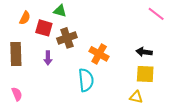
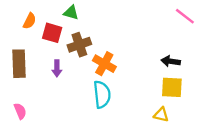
orange cross: (99, 54) -> (104, 64), moved

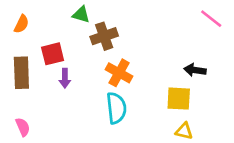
orange semicircle: (30, 21) -> (21, 24), moved
red square: (52, 33) -> (53, 54), moved, turned -30
brown cross: (79, 45) -> (104, 36), moved
yellow square: (172, 87) -> (179, 99), moved

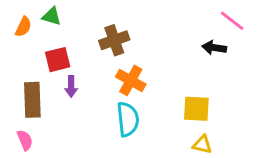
green triangle: (81, 15) -> (52, 16), moved
black arrow: (195, 70) -> (214, 48), moved
brown rectangle: (21, 73) -> (32, 100), moved

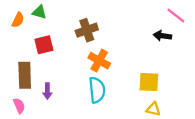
purple arrow: (71, 86) -> (47, 91), moved

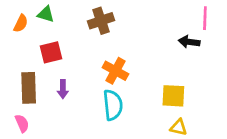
pink line: (176, 15) -> (205, 18), turned 54
brown cross: (87, 30) -> (101, 21), moved
purple arrow: (47, 91) -> (63, 89), moved

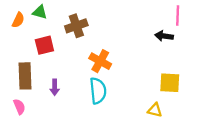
brown cross: (101, 21) -> (76, 26), moved
purple arrow: (63, 89) -> (55, 87), moved
yellow square: (173, 96) -> (170, 83), moved

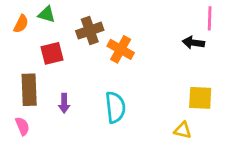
orange cross: (100, 61) -> (121, 49), moved

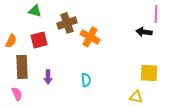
orange semicircle: (21, 24) -> (11, 41), moved
cyan semicircle: (115, 107) -> (86, 80), size x0.6

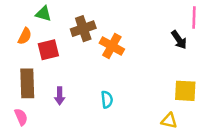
black arrow: (144, 32) -> (179, 40), turned -133
orange semicircle: (11, 41) -> (25, 36), moved

